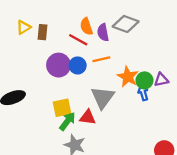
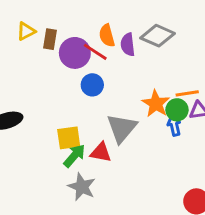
orange line: (101, 59) -> (187, 93), moved
purple circle: (59, 65) -> (75, 53), moved

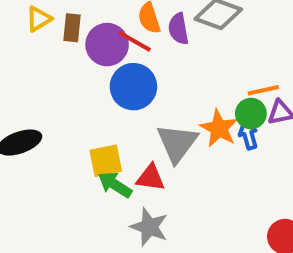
blue circle: (92, 85) -> (133, 87), size x1.5
orange star: (156, 104) -> (219, 128), moved
green arrow: (74, 156) -> (115, 185), turned -95
gray star: (82, 187) -> (149, 227), moved

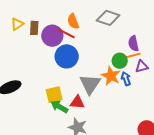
purple semicircle: (178, 29) -> (133, 44), moved
green circle: (251, 114) -> (120, 61), moved

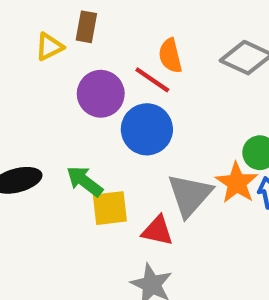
brown rectangle: (34, 28) -> (86, 27), moved
purple circle: (52, 36) -> (101, 94), moved
green arrow: (59, 107) -> (85, 181), moved

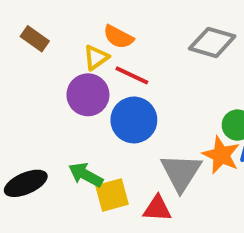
brown rectangle: (86, 27) -> (35, 39), moved, turned -56
yellow triangle: (49, 47) -> (96, 57), moved
orange semicircle: (170, 56) -> (118, 37), moved, turned -40

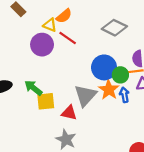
orange semicircle: (118, 37) -> (64, 16), turned -77
yellow triangle: (96, 57) -> (50, 25), turned 48
blue circle: (134, 120) -> (104, 67), moved

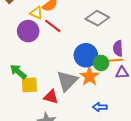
blue arrow: (124, 95) -> (100, 107), moved, turned -80

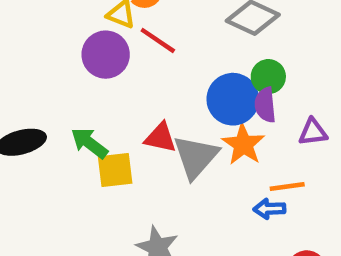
purple semicircle: (118, 48) -> (265, 105), moved
orange line: (115, 60) -> (287, 187), moved
green circle: (101, 63) -> (268, 77), moved
red triangle: (51, 97) -> (160, 138), moved

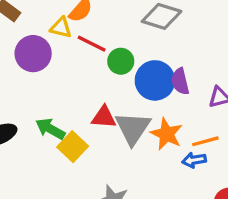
purple circle: (106, 55) -> (33, 54), moved
green circle: (268, 77) -> (121, 61), moved
orange star: (243, 144) -> (167, 134), moved
yellow square: (115, 170) -> (73, 147), turned -32

